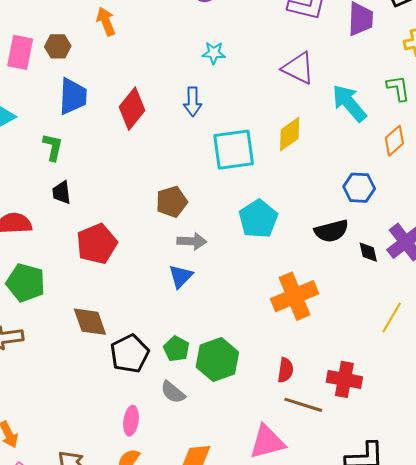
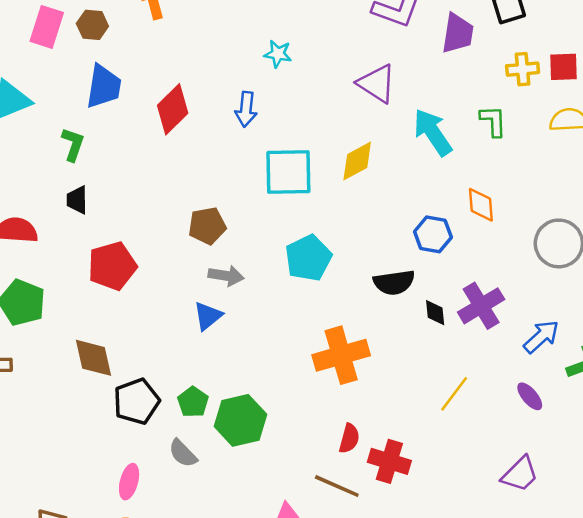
orange diamond: (394, 141) -> (481, 205), moved, turned -60
red semicircle: (285, 370) -> (349, 438), moved

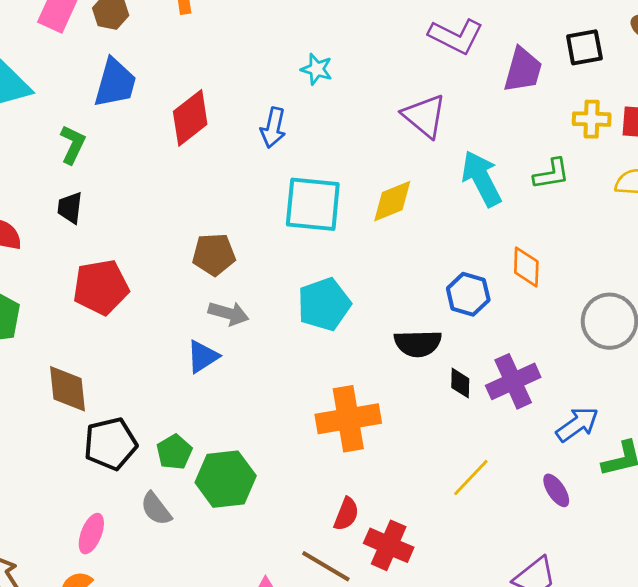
green L-shape: (493, 121) -> (551, 174), turned 76

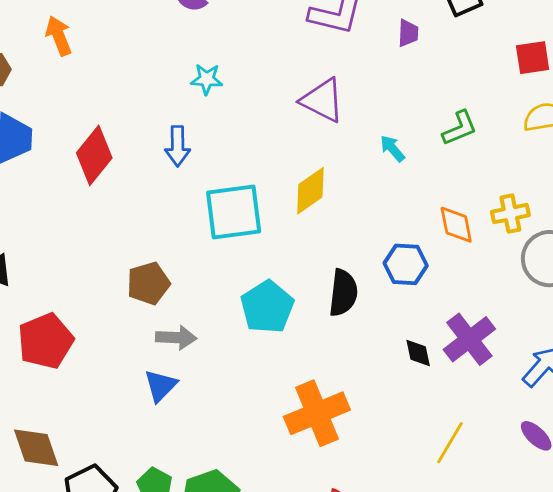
purple trapezoid: (523, 70) -> (408, 33), size x0.6
yellow cross: (592, 119) -> (510, 214), moved
cyan arrow: (482, 179) -> (392, 149), size x0.5
black semicircle: (418, 343) -> (343, 293), moved, turned -69

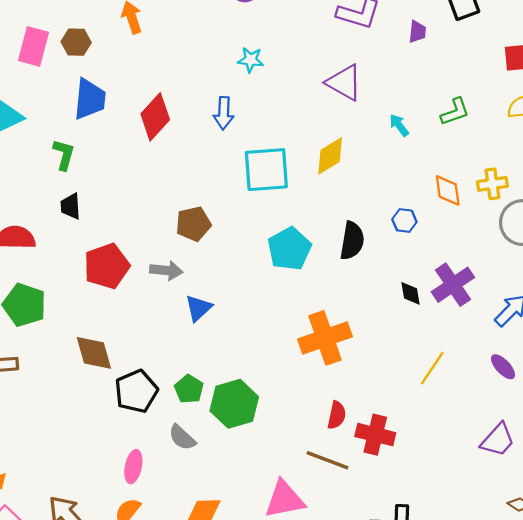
blue hexagon: (406, 264) -> (404, 221), size x0.7
gray arrow: (176, 338) -> (166, 270), moved

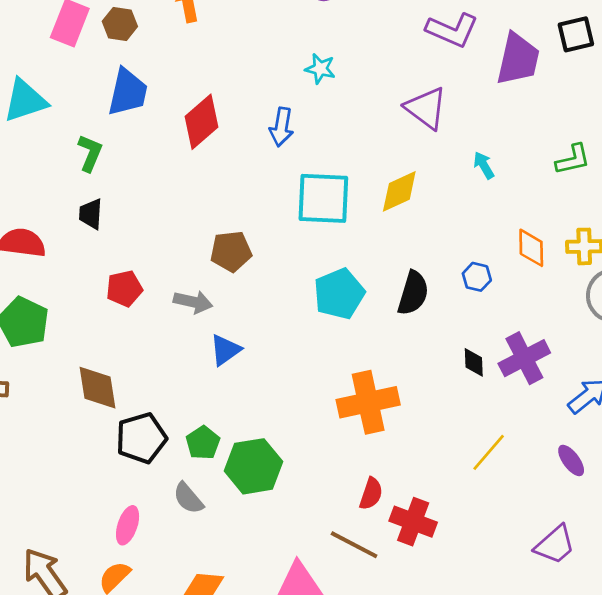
purple trapezoid: (417, 32) -> (518, 59), size x2.0
green L-shape: (455, 112) -> (573, 159), moved
red pentagon: (107, 266) -> (124, 289), size x0.7

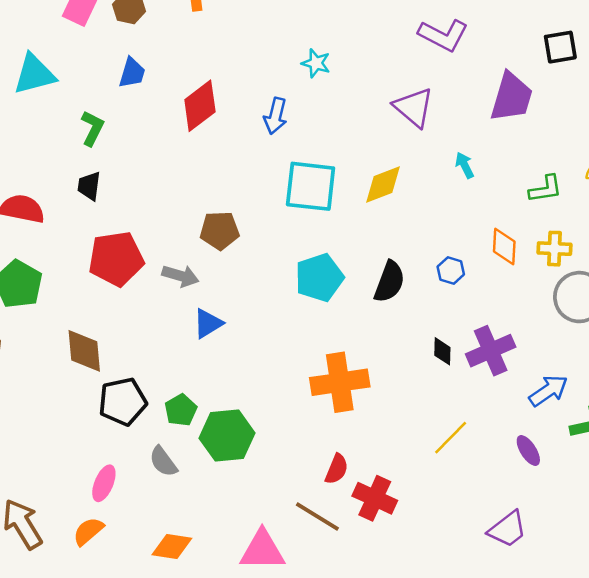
purple trapezoid: (518, 59) -> (511, 97), moved
blue trapezoid: (128, 92) -> (132, 73), size x0.7
green L-shape: (573, 159) -> (545, 189), moved
red pentagon: (124, 289) -> (116, 259), size x1.6

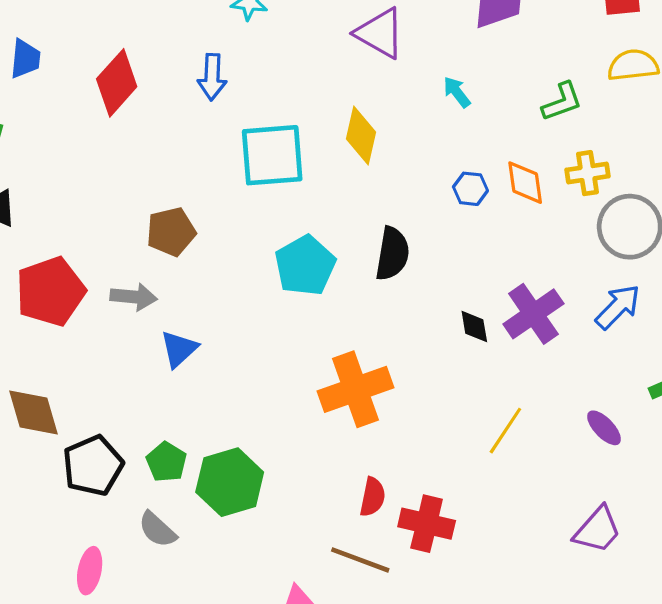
yellow diamond: (383, 184) -> (361, 136), turned -45
blue hexagon: (451, 270) -> (470, 189), moved
blue arrow: (548, 391) -> (618, 307), moved

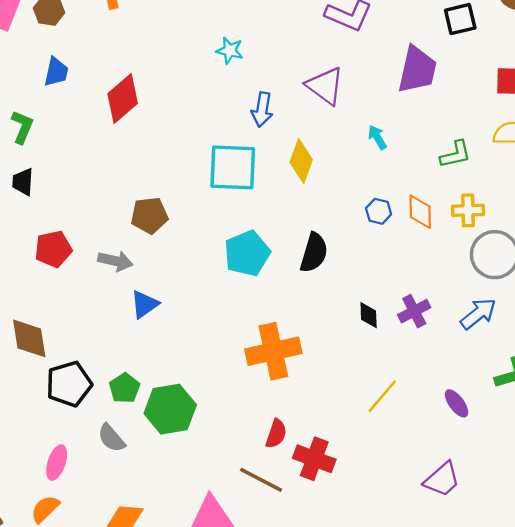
blue arrow: (212, 77) -> (262, 110), moved
red pentagon: (50, 291) -> (53, 249), size x0.7
purple cross: (533, 314) -> (414, 311), size x0.7

